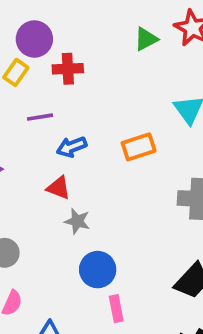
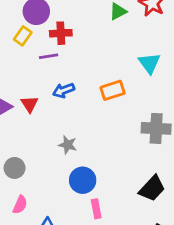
purple line: (40, 117) -> (49, 56), moved
red triangle: (59, 188) -> (30, 104), moved, turned 36

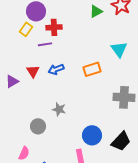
red triangle: (30, 104) -> (33, 71), moved
gray circle: (15, 168) -> (38, 126), moved
blue circle: (83, 180) -> (92, 135), moved

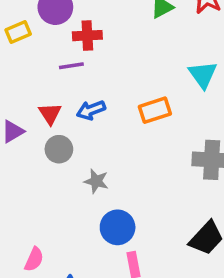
yellow rectangle: (26, 29) -> (18, 32), moved, turned 32
gray circle: (38, 126) -> (59, 149), moved
blue circle: (92, 135) -> (118, 227), moved

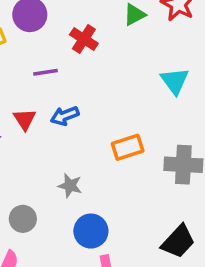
red cross: (87, 36) -> (84, 39), moved, turned 36
orange rectangle: (155, 110) -> (128, 147), moved
gray circle: (59, 149) -> (23, 219), moved

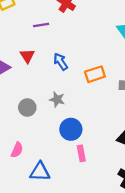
blue arrow: (65, 116) -> (61, 62), moved, turned 78
gray circle: (23, 219) -> (27, 107), moved

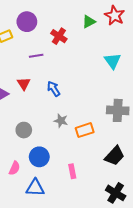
orange rectangle: (95, 74) -> (85, 130), moved
gray star: (57, 99) -> (61, 121), moved
blue circle: (71, 129) -> (39, 157), moved

